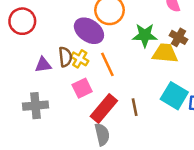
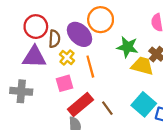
red circle: (22, 21) -> (36, 27), moved
brown semicircle: (65, 57) -> (54, 39), moved
purple triangle: (43, 65) -> (34, 57), size x1.6
brown line: (135, 107) -> (107, 108), turned -35

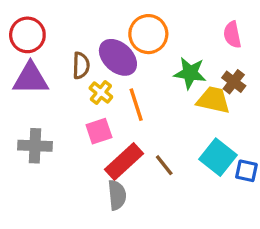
red circle: (36, 27) -> (27, 35), moved
purple triangle: (34, 57) -> (30, 79), moved

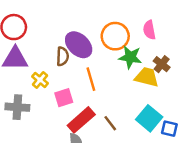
orange circle: (148, 34) -> (115, 36), moved
pink semicircle: (232, 35) -> (149, 30), moved
brown semicircle: (81, 66) -> (63, 56), moved
yellow cross: (101, 93) -> (40, 80), moved

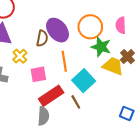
cyan square: (149, 118) -> (84, 81), moved

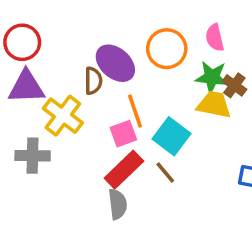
green star: (101, 47) -> (212, 77), moved
yellow cross: (20, 56) -> (63, 116), size x1.6
pink square: (38, 74) -> (123, 134), moved

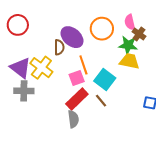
brown cross: (234, 85) -> (139, 34), moved
purple triangle: (26, 87) -> (20, 68), moved, turned 40

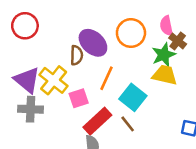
green star: (128, 45) -> (164, 55), turned -30
orange line: (83, 65) -> (107, 78), turned 42
pink square: (77, 78) -> (79, 98), moved

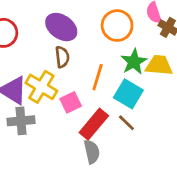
purple ellipse: (93, 43) -> (61, 27), moved
green star: (164, 55) -> (134, 62), moved

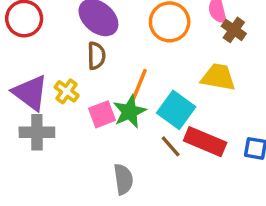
green star: (134, 62) -> (130, 112), moved
yellow cross: (41, 87) -> (67, 91), size x0.6
red rectangle: (94, 124) -> (205, 142), moved, turned 68

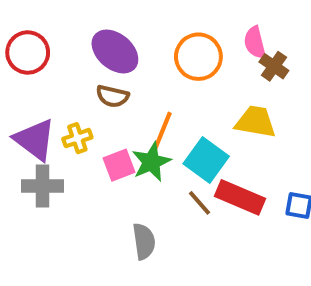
brown semicircle: (96, 56) -> (112, 96), turned 104
yellow cross: (67, 91) -> (77, 138), turned 35

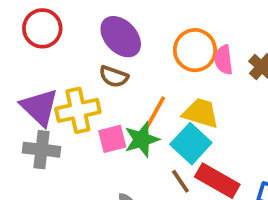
pink semicircle: (255, 43) -> (224, 60), moved
yellow trapezoid: (256, 122) -> (201, 113), moved
yellow cross: (77, 138) -> (78, 110), size x1.6

